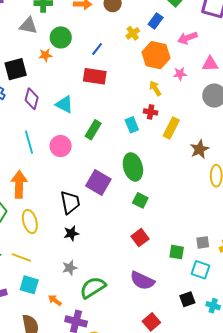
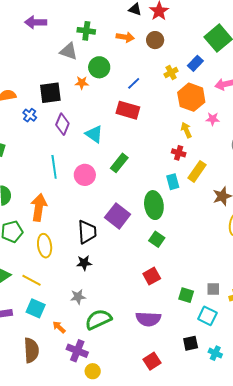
cyan rectangle: (132, 125) -> (173, 182), moved
purple semicircle: (142, 281) -> (148, 319), turned -30

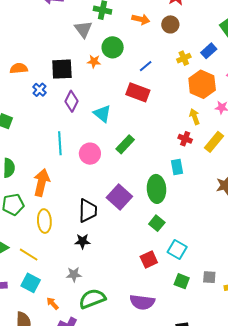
gray triangle: (69, 51) -> (83, 29), turned 30
yellow rectangle: (197, 171) -> (214, 142), moved
cyan square: (207, 316) -> (177, 250), moved

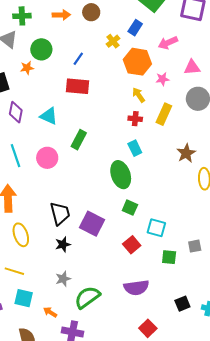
purple square: (119, 197) -> (92, 224), moved

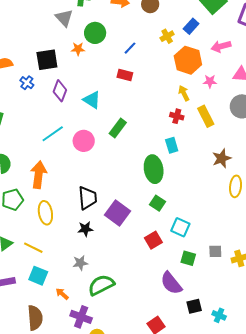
red rectangle: (78, 86) -> (125, 75), size x0.7
yellow rectangle: (164, 114) -> (206, 116), turned -60
cyan line: (16, 156) -> (53, 134), turned 65
purple semicircle: (136, 288) -> (171, 283), moved, turned 50

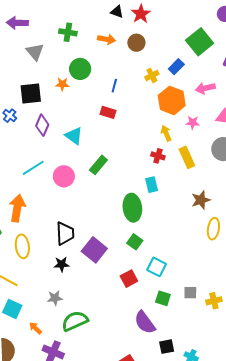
gray triangle: (64, 18) -> (35, 52), moved
blue line: (130, 48) -> (114, 86), turned -32

